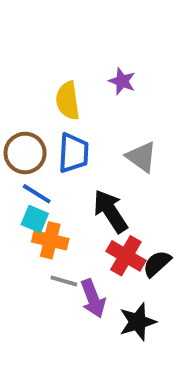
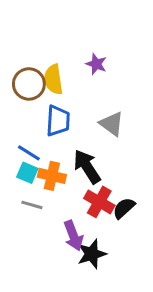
brown circle: (25, 153) -> (29, 84), moved
orange cross: (50, 240) -> (52, 176), moved
gray line: (64, 281) -> (32, 205), moved
black star: (138, 322) -> (92, 254), moved

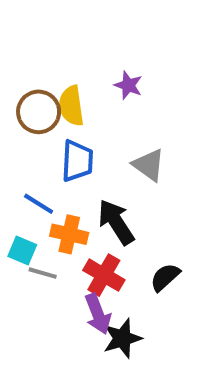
cyan square: (27, 173) -> (22, 251), moved
red cross: (99, 202) -> (104, 275), moved

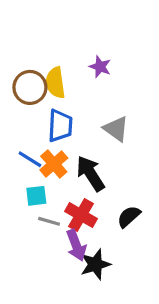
orange cross: (69, 234) -> (54, 164), moved, turned 36
cyan square: (22, 251) -> (36, 196), moved, turned -30
gray line: (43, 273) -> (49, 221), moved

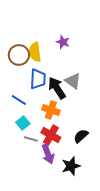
orange cross: (54, 164) -> (51, 110), moved, turned -30
black arrow: (91, 174) -> (57, 88), moved
cyan square: (36, 196) -> (23, 123), turned -32
black star: (95, 264) -> (71, 166), moved

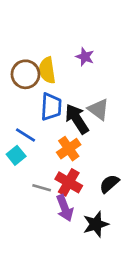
orange cross: (51, 110) -> (69, 149), turned 36
cyan square: (23, 123) -> (16, 155), moved

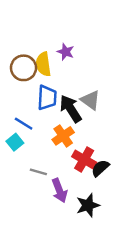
purple star: (85, 57) -> (66, 52), moved
red cross: (69, 182) -> (84, 159), moved

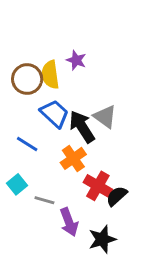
blue trapezoid: (47, 98) -> (55, 114), turned -50
cyan square: (15, 142) -> (17, 184), moved

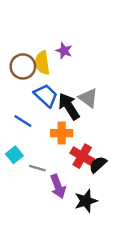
orange cross: (73, 158) -> (62, 133), turned 35

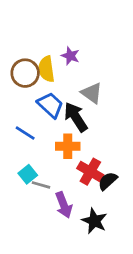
gray triangle: (88, 98) -> (92, 93), moved
cyan square: (14, 155) -> (28, 174), moved
black star: (86, 201) -> (94, 221), turned -30

